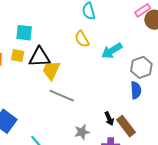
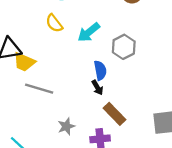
yellow trapezoid: (51, 70) -> (24, 62), turned -85
blue semicircle: (136, 90) -> (100, 70), moved
black arrow: (109, 119) -> (97, 88), moved

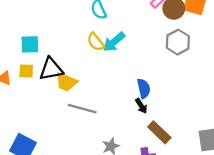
cyan arrow: (89, 32) -> (114, 42), moved
gray hexagon: (124, 47) -> (178, 42), moved

